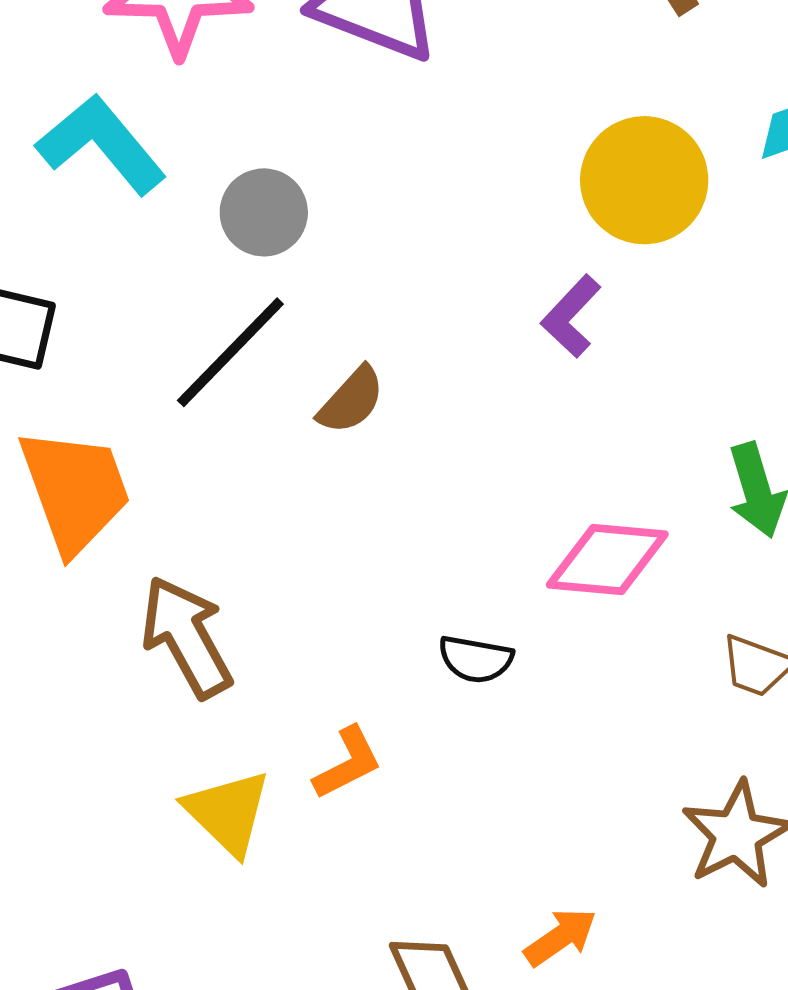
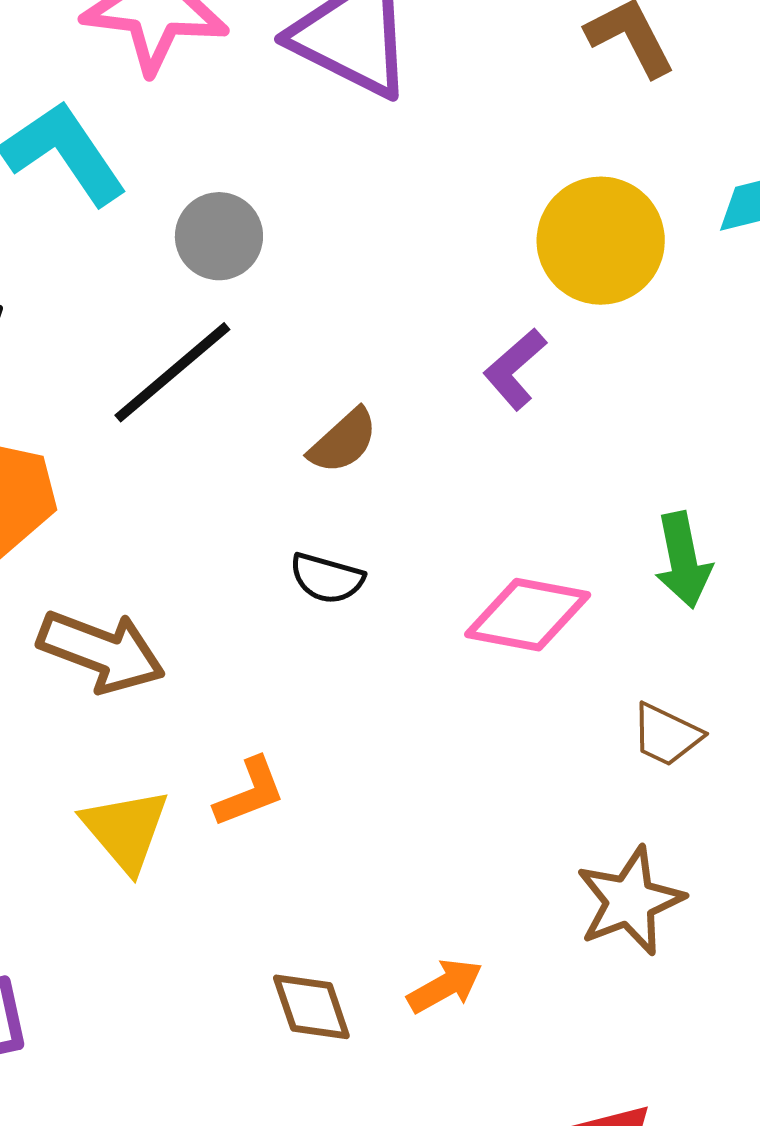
brown semicircle: (351, 400) -> (343, 441), moved
brown arrow: (186, 637) -> (101, 651), turned 134
black semicircle: (476, 659) -> (327, 578), moved

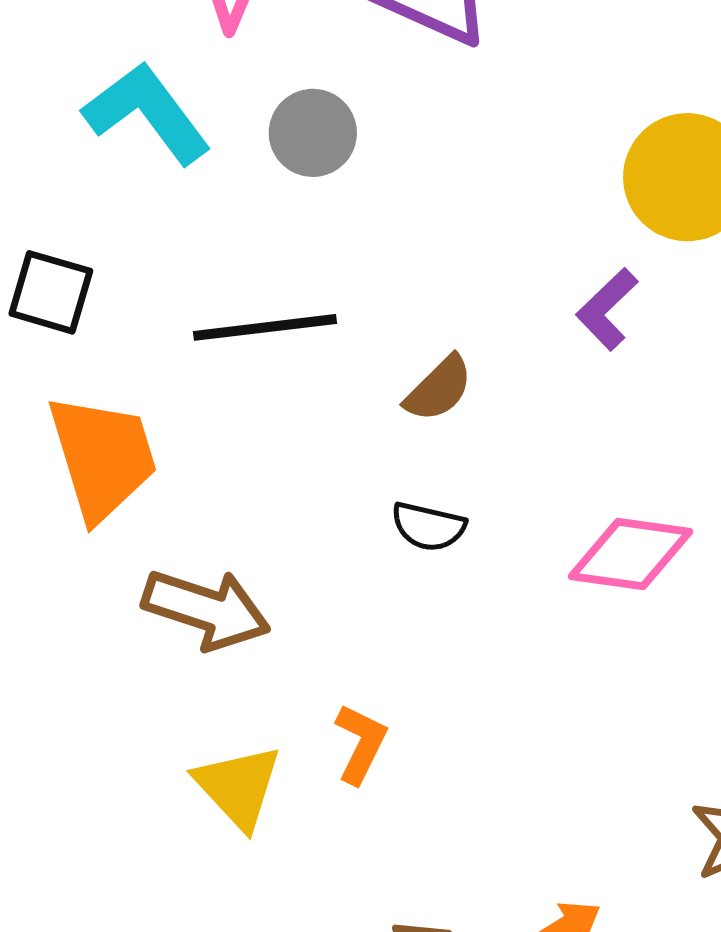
gray circle: (219, 236) -> (313, 133), moved
black line: (172, 372) -> (265, 327), turned 36
orange L-shape: (250, 792) -> (361, 744), turned -40

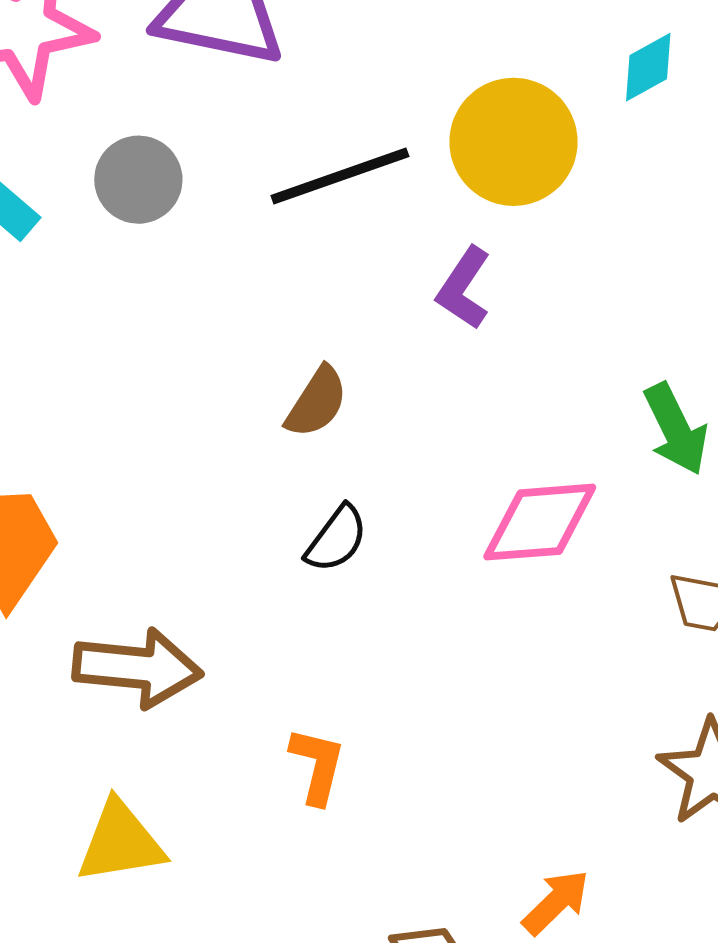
black line: (265, 327) -> (340, 176), moved
black semicircle: (428, 526) -> (336, 539), turned -54
yellow triangle: (238, 787) -> (121, 842), moved, turned -44

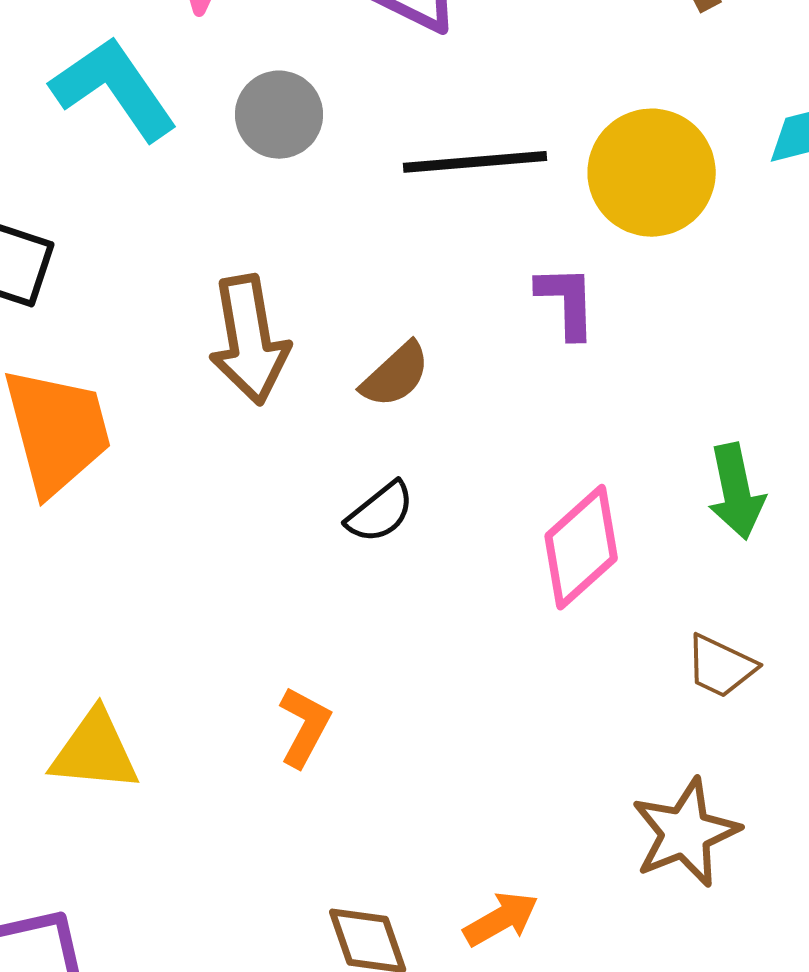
purple L-shape: (464, 288) -> (567, 302), turned 130
pink diamond: (540, 522) -> (581, 547), turned -52
brown arrow: (137, 668) -> (249, 340), moved, turned 60

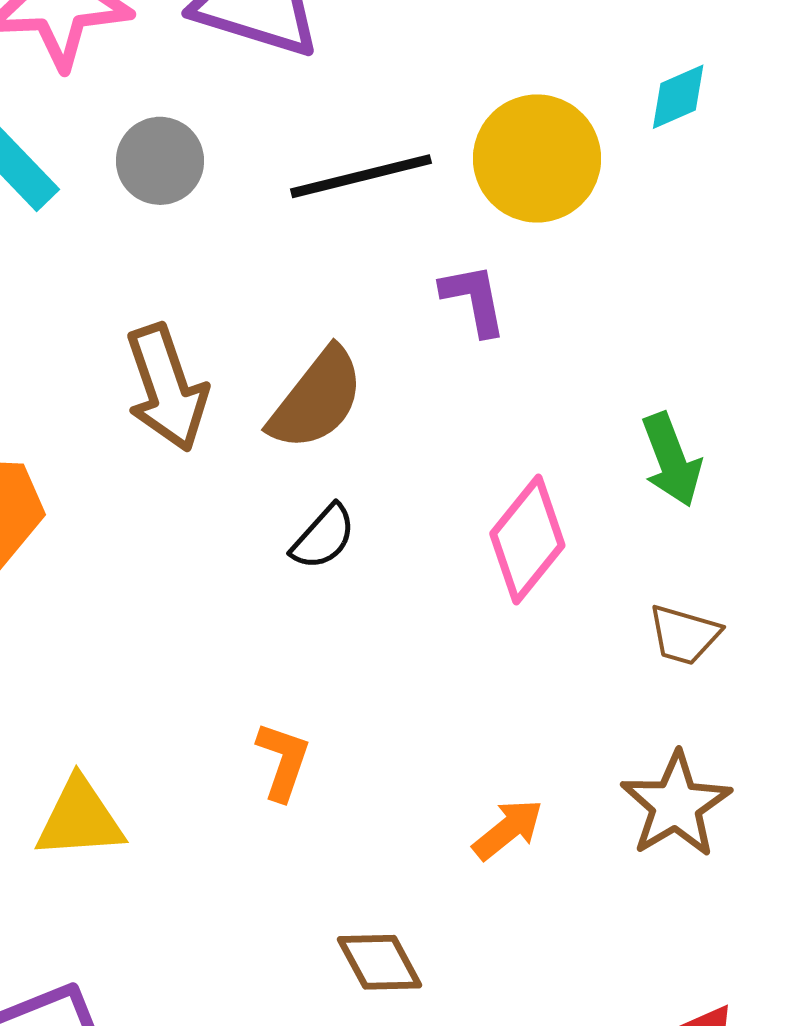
brown semicircle: (395, 375) -> (317, 399), size x1.5
orange arrow: (501, 919) -> (508, 829), moved

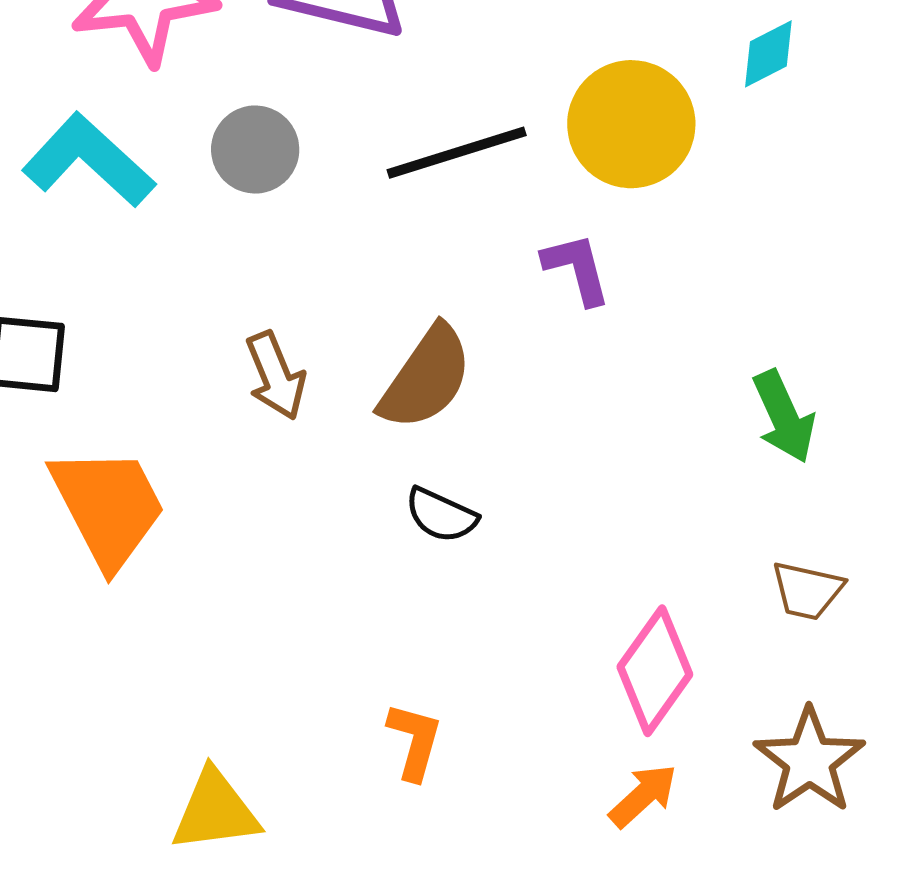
brown arrow: (167, 388) -> (276, 376), size x0.7
black semicircle: (323, 537) -> (441, 515), turned 76
pink diamond: (527, 539) -> (655, 671), moved

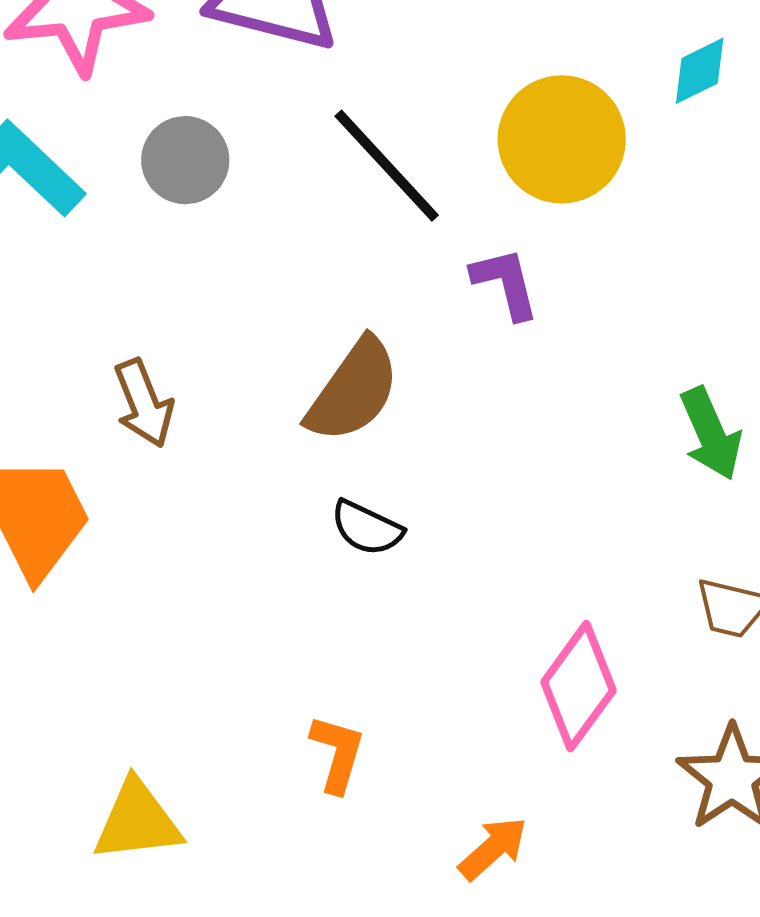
black line: (457, 153) -> (387, 166), turned 64
brown arrow: (276, 376) -> (144, 403), moved
orange arrow: (643, 796) -> (493, 848), moved

